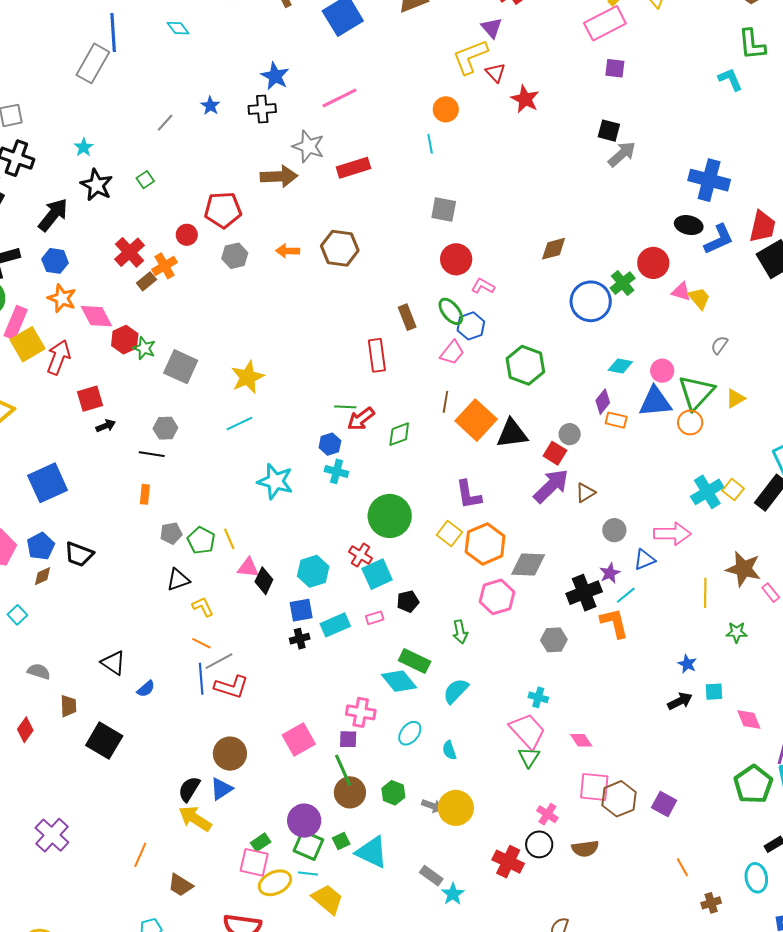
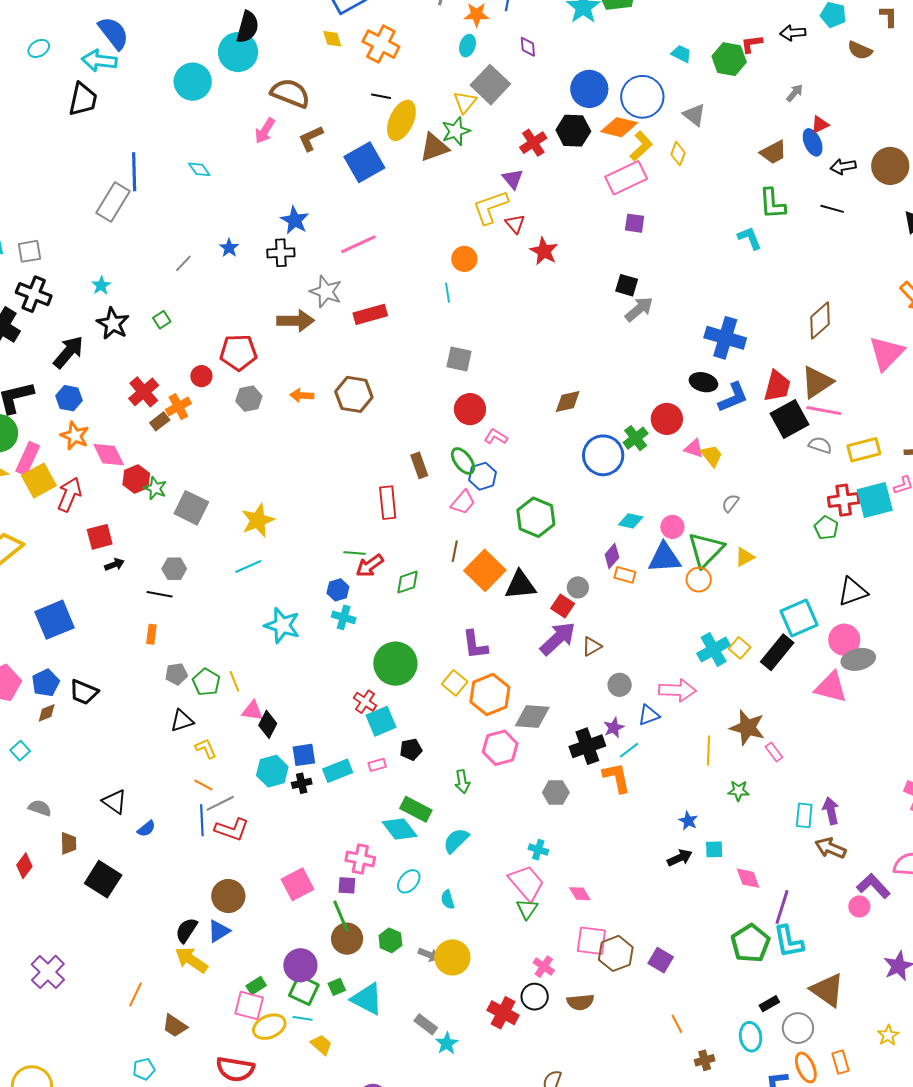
cyan hexagon: (313, 571) -> (272, 771), moved
yellow trapezoid: (327, 899) -> (321, 1045), size x0.7

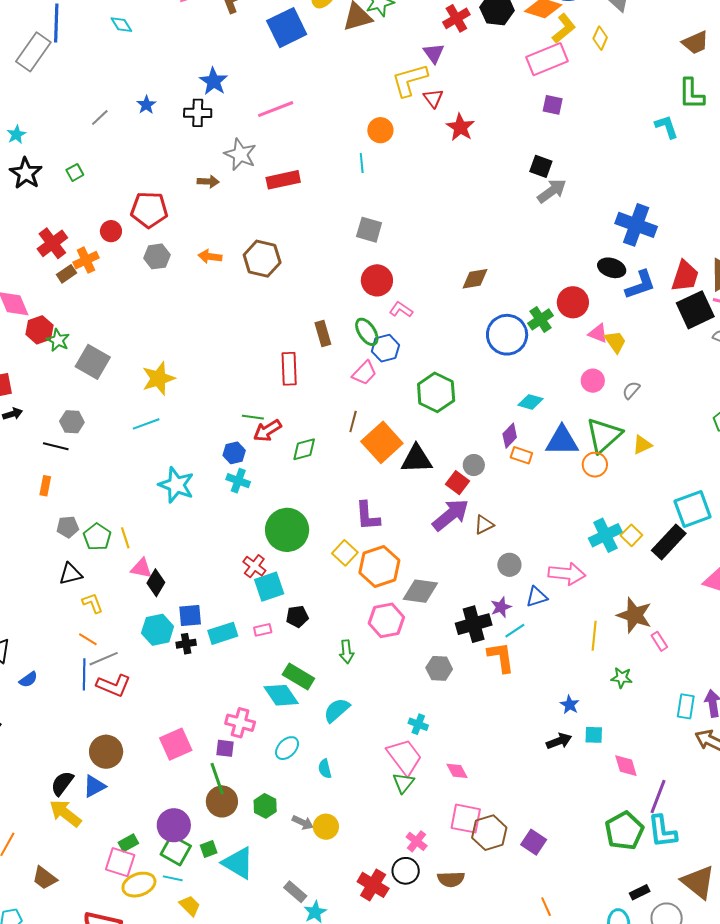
brown arrow: (296, 321) -> (208, 182), size x0.6
pink circle: (672, 527) -> (593, 381), moved
yellow circle: (452, 957) -> (326, 827), size x0.7

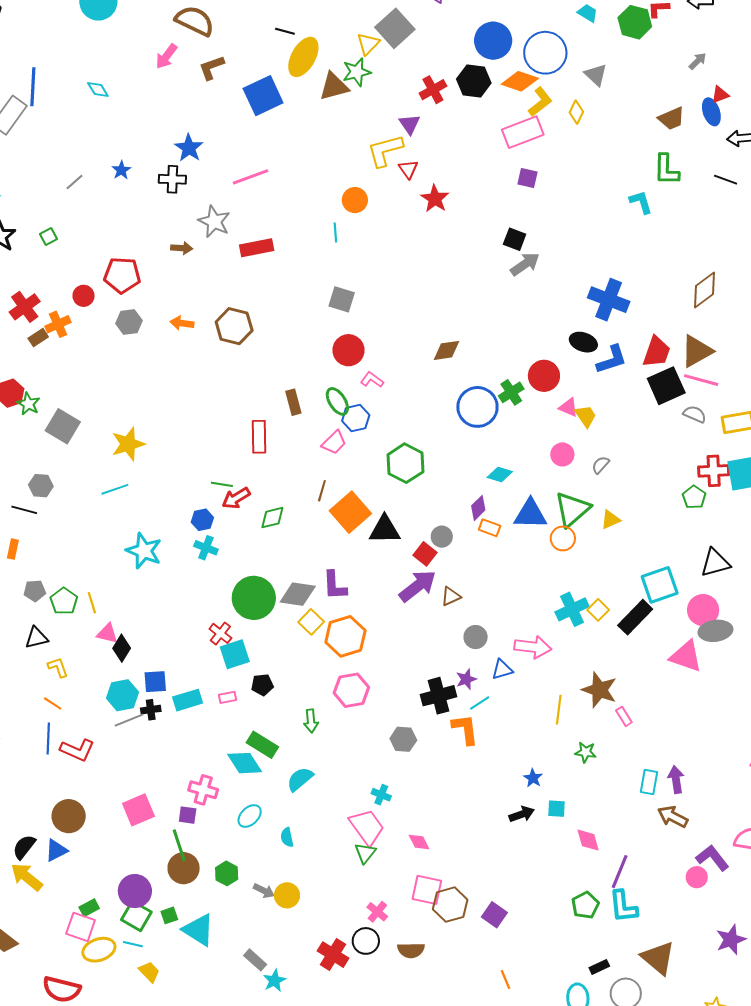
gray diamond: (420, 591) -> (298, 594), moved
gray line: (104, 659) -> (129, 720), moved
green pentagon: (624, 831) -> (585, 905), size x0.7

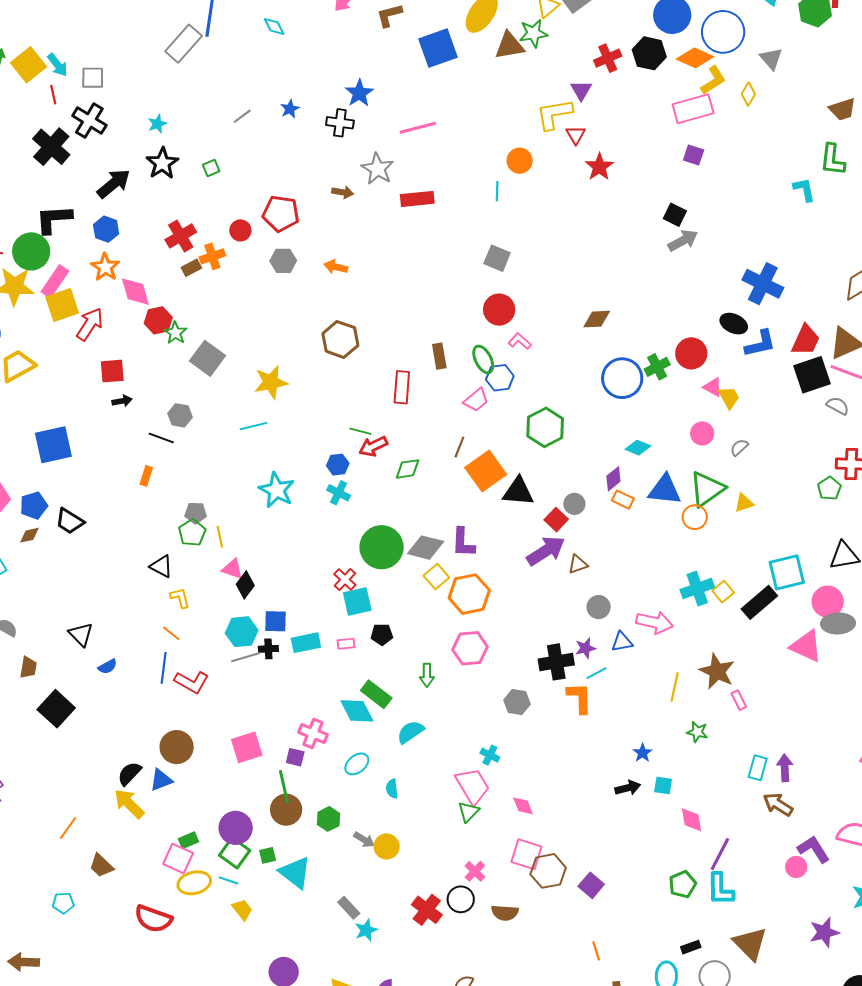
brown hexagon: (234, 326) -> (340, 339), moved
gray pentagon: (35, 591) -> (196, 513), moved
black triangle: (36, 638) -> (161, 566), turned 35

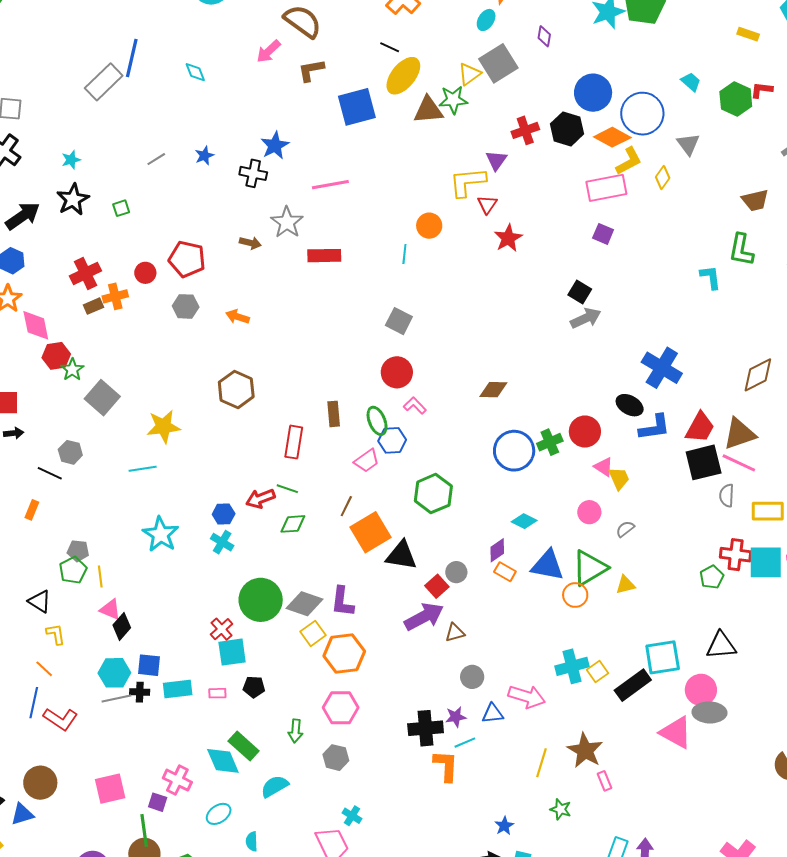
gray semicircle: (838, 406) -> (727, 495), turned -120
green line: (360, 431) -> (287, 489), moved
gray hexagon: (517, 702) -> (336, 758), moved

